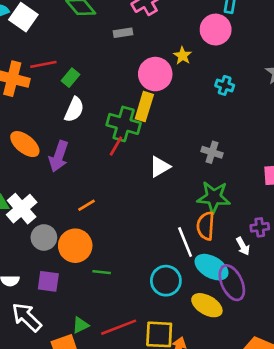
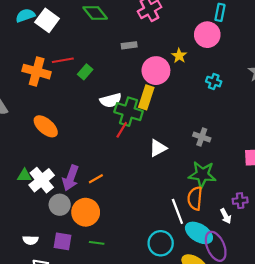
gray rectangle: (123, 33) -> (129, 45), moved
white semicircle: (74, 110) -> (111, 100), moved, turned 50
purple arrow: (59, 156) -> (71, 178), moved
green line: (102, 272) -> (97, 243), moved

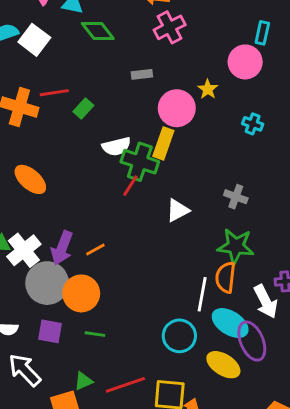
gray circle: (60, 205) -> (47, 283), size x1.5
white line: (177, 211) -> (202, 294), turned 30
white arrow: (226, 216) -> (266, 301), size x1.6

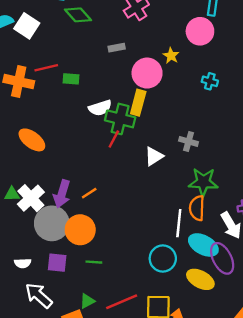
green rectangle: (83, 108) -> (71, 79), turned 56
gray cross: (236, 197) -> (189, 141), moved

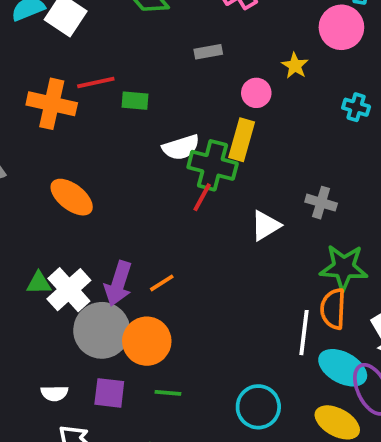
pink circle: (147, 73) -> (256, 93), size x0.6
cyan circle: (163, 259) -> (258, 407), moved

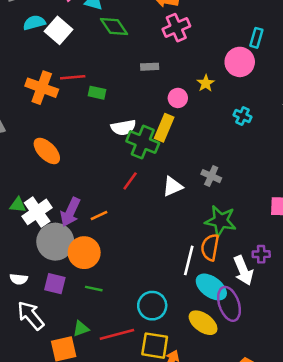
red line: (202, 197) -> (130, 181), moved

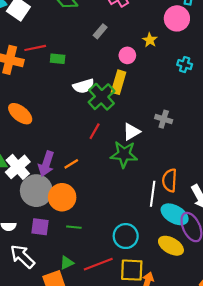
gray rectangle: (150, 67) -> (100, 31), turned -40
green cross: (143, 142) -> (102, 97), turned 32
green star: (221, 221) -> (124, 154), moved

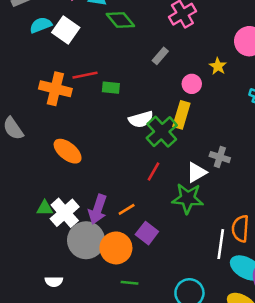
gray cross: (164, 119) -> (220, 157), moved
purple square: (40, 227) -> (147, 233), moved, turned 30

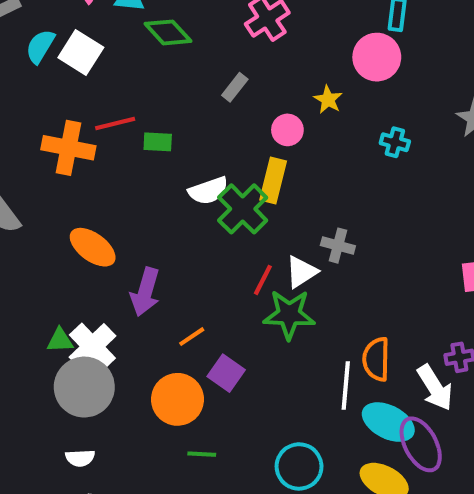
cyan semicircle: (41, 25) -> (40, 46), turned -35
red line: (154, 172) -> (263, 280), moved
purple arrow: (98, 209) -> (145, 292), moved
gray circle: (86, 240) -> (84, 387), moved

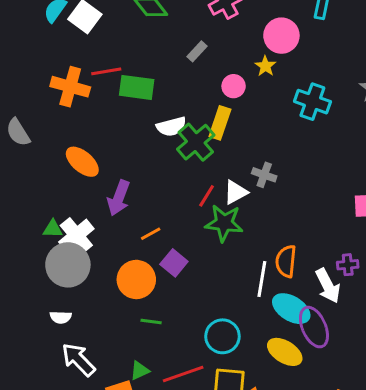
pink circle: (377, 57) -> (281, 36), moved
green rectangle: (158, 142) -> (137, 87), size x1.6
cyan cross: (395, 142) -> (312, 102), size x1.6

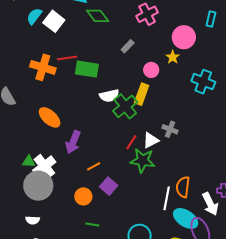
orange circle: (136, 279) -> (83, 196), size x0.7

